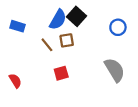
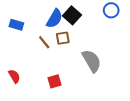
blue circle: (118, 27) -> (111, 10), moved
gray semicircle: (115, 70) -> (92, 61), moved
red square: (61, 73) -> (55, 81), moved

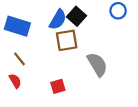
blue rectangle: (16, 25) -> (17, 26), size x1.6
brown square: (63, 38) -> (67, 40), size x1.5
brown line: (44, 42) -> (19, 59), moved

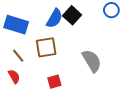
brown square: (67, 40) -> (46, 47), moved

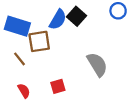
brown square: (46, 47) -> (39, 41), moved
red semicircle: (14, 76) -> (24, 91), moved

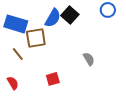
gray semicircle: (97, 64) -> (89, 59), size x0.6
red semicircle: (24, 91) -> (13, 83), moved

